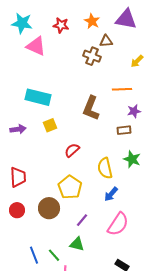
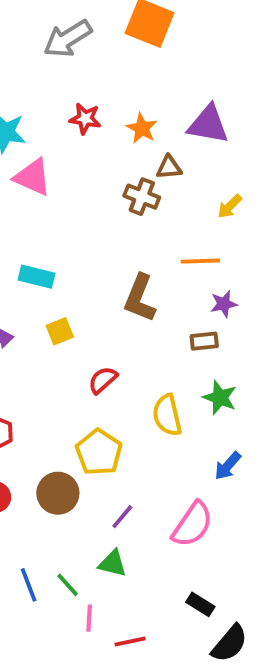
red star: (61, 25) -> (85, 119), moved
cyan rectangle: (38, 97) -> (36, 277), size x0.7
blue arrow: (111, 194) -> (228, 466), moved

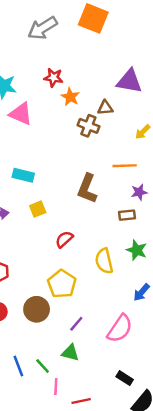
orange star: (142, 128) -> (70, 97), moved

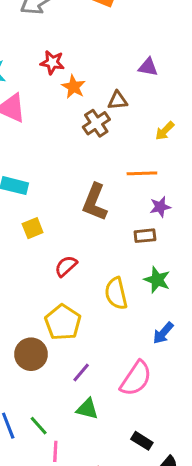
purple triangle: (129, 81) -> (148, 67), size x0.6
brown cross: (88, 126) -> (96, 123), turned 35
green triangle: (70, 353) -> (87, 409), moved

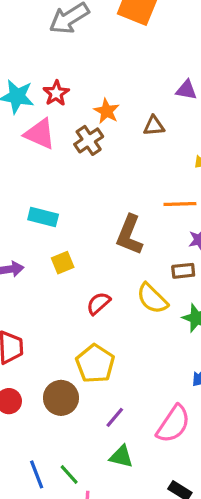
red star: (52, 62) -> (56, 93), moved, turned 30
brown cross: (96, 123) -> (89, 140), moved
yellow semicircle: (116, 293) -> (152, 298), moved, turned -32

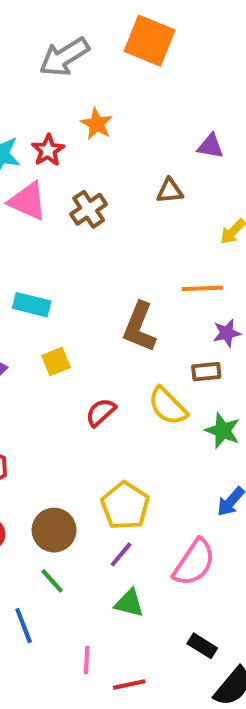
orange star: (107, 111) -> (97, 124), moved
yellow pentagon: (95, 364) -> (125, 506), moved
green line: (69, 474) -> (52, 581), moved

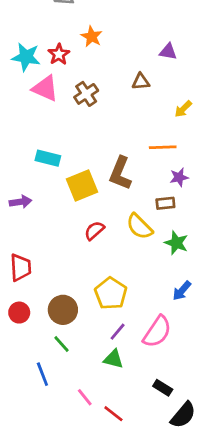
yellow square: (56, 362) -> (82, 185), moved, size x1.6
purple line: (121, 554) -> (118, 332), moved
pink line: (87, 660) -> (85, 397), turned -42
red line: (129, 684) -> (113, 414), turned 50

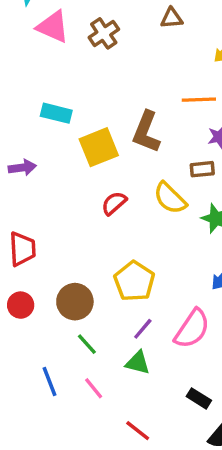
green line: (62, 344) -> (87, 344), moved
pink line: (85, 397) -> (94, 388), moved

